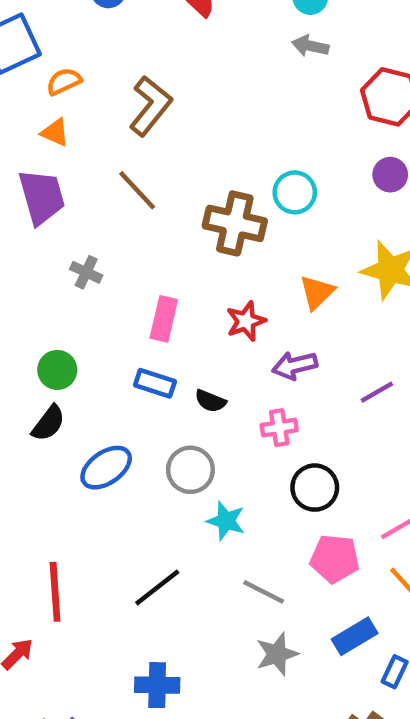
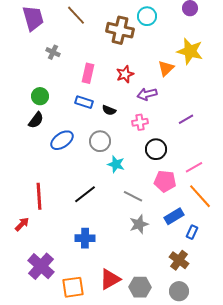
orange triangle: (317, 292) -> (166, 68), moved
purple line: (377, 392) -> (186, 119), moved

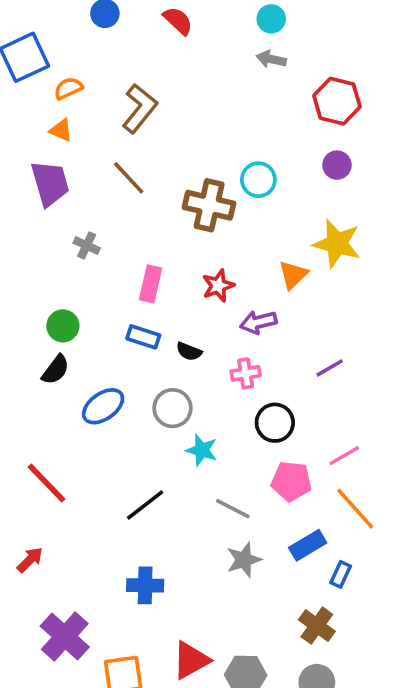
red line: (39, 196) -> (46, 483), moved, turned -40

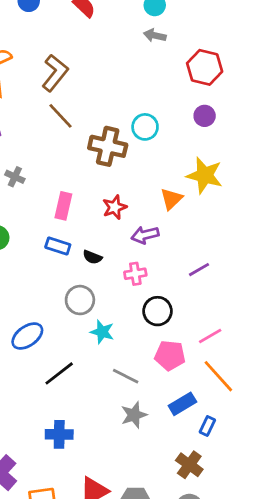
brown line: (129, 178) -> (61, 116), moved
blue ellipse: (103, 406) -> (27, 336), moved

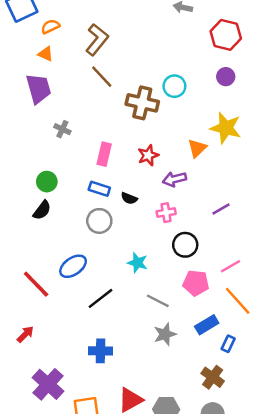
gray circle: (80, 300) -> (99, 221), moved

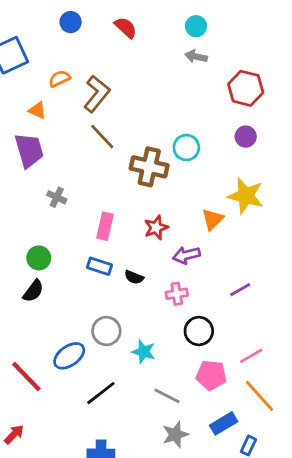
orange semicircle: (50, 27) -> (59, 79), moved
gray circle: (99, 221) -> (106, 331), moved

